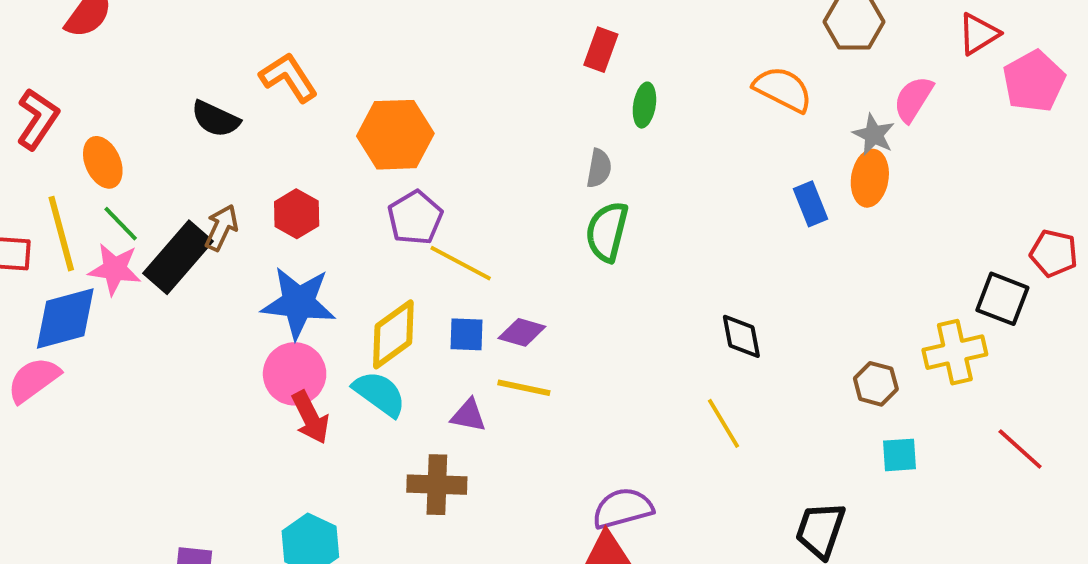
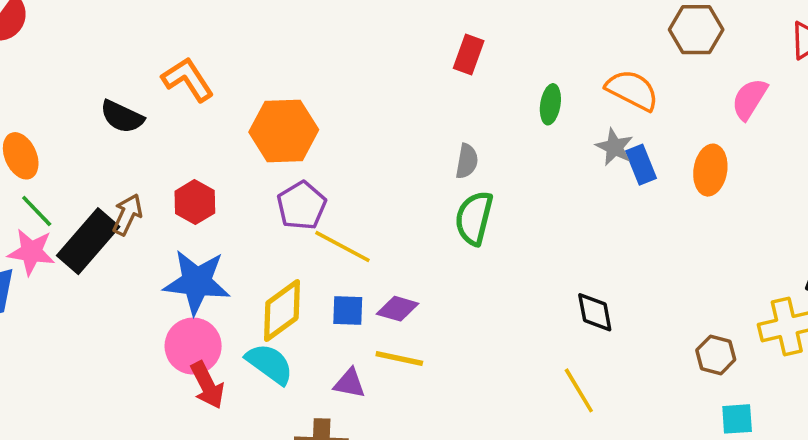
green ellipse: (644, 105) -> (550, 104), moved
gray star: (874, 135) -> (614, 147), moved
blue rectangle: (811, 204) -> (641, 165), moved

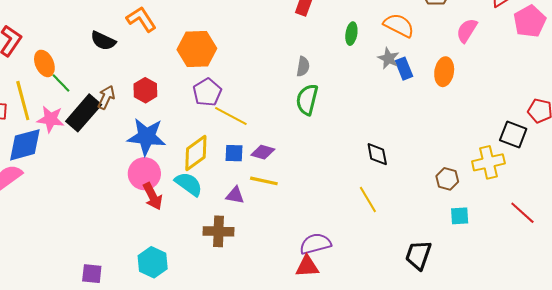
green line: (37, 211) -> (61, 83), moved

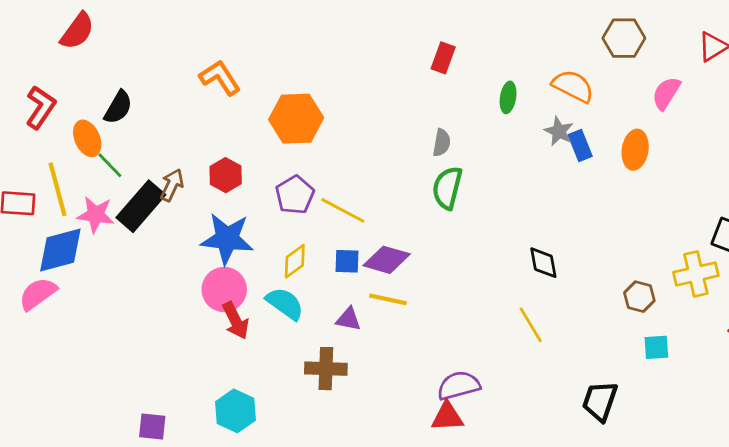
black semicircle: (103, 41) -> (118, 107), moved, turned -85
purple pentagon: (207, 92) -> (295, 195), moved
purple diamond: (263, 152) -> (387, 260), size x1.4
yellow diamond: (196, 153) -> (295, 261), size x0.7

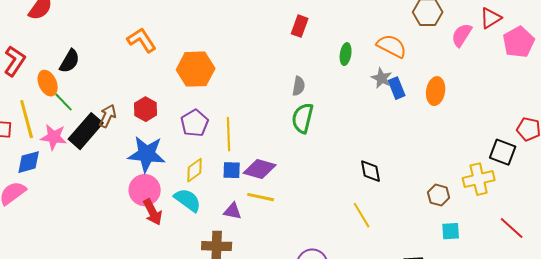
pink semicircle: (666, 93) -> (462, 35), moved
yellow line: (343, 210) -> (229, 134), turned 60
blue diamond: (60, 250) -> (29, 162), size x0.7

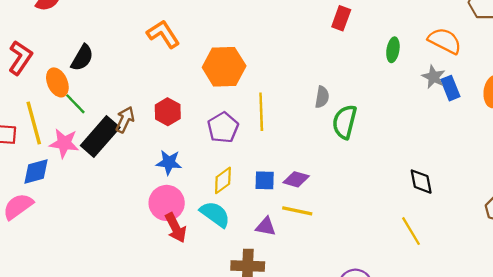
gray semicircle: (299, 86) -> (322, 97), moved
yellow line: (229, 134) -> (261, 112), moved
blue star: (147, 154) -> (169, 162), size x0.6
purple diamond: (260, 169) -> (296, 179), size x0.7

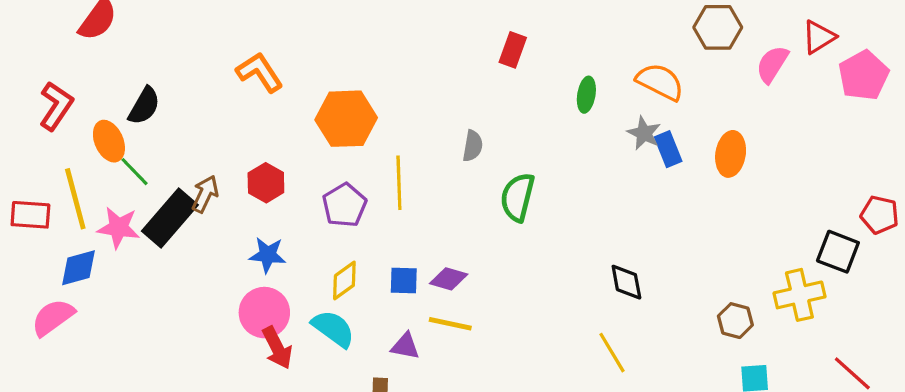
gray semicircle: (322, 97) -> (473, 146), moved

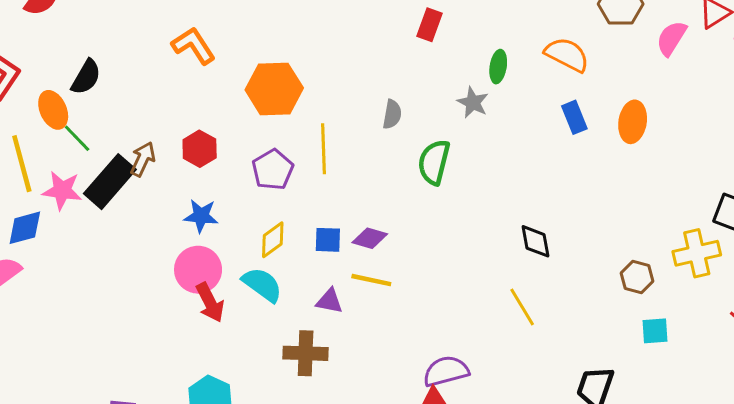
gray star: (644, 133) -> (473, 102), moved

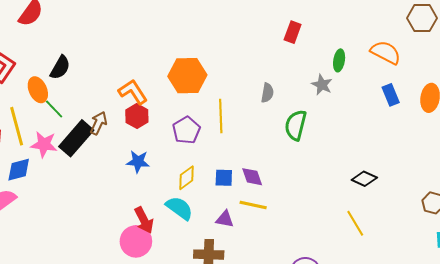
orange L-shape: (194, 46) -> (133, 92), moved
purple diamond: (370, 238) -> (252, 177), turned 55
black diamond: (536, 241) -> (364, 179), turned -55
pink circle: (198, 270) -> (136, 241), moved

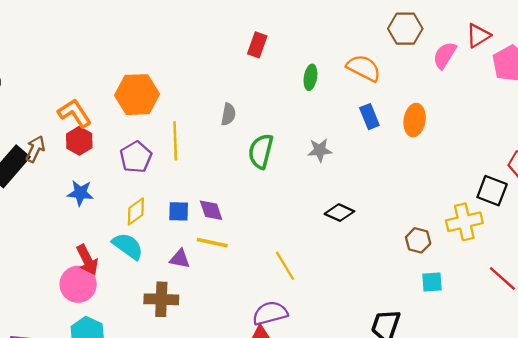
gray star: (322, 85) -> (320, 150), moved, turned -30
yellow line: (355, 223) -> (285, 266), moved

